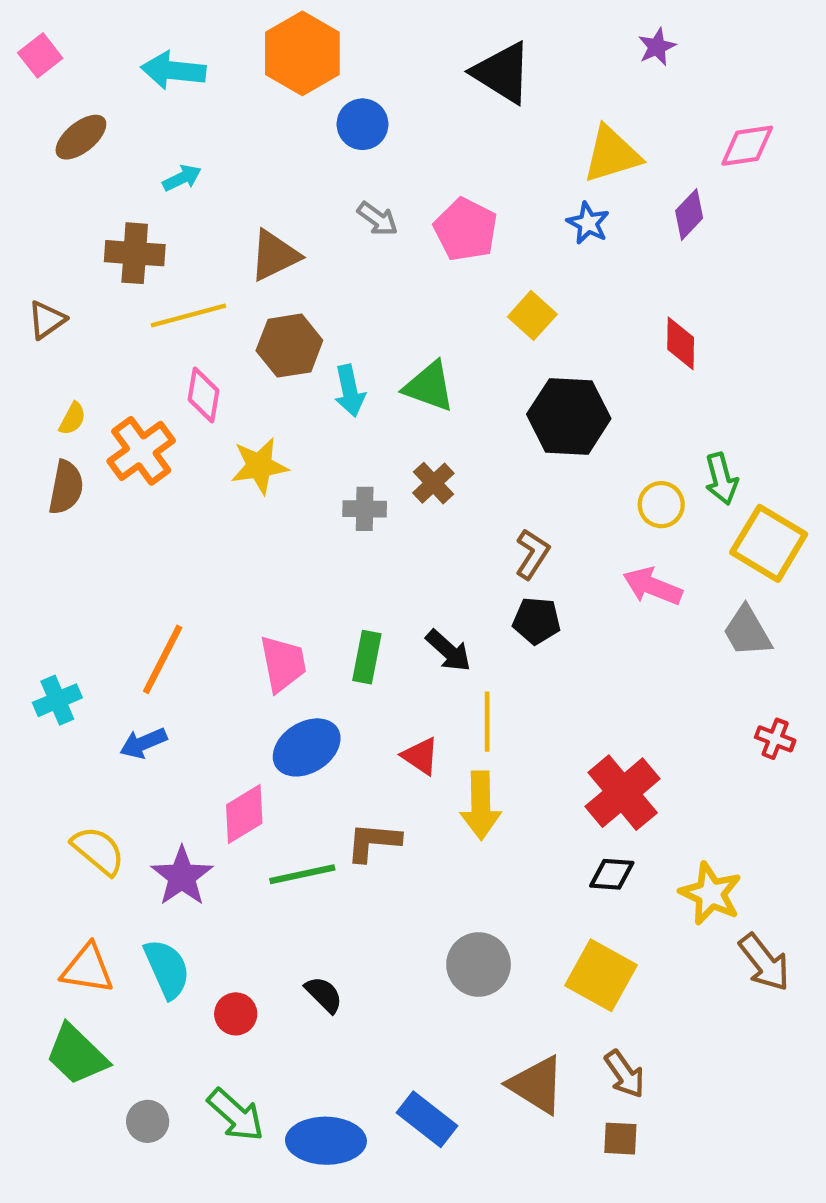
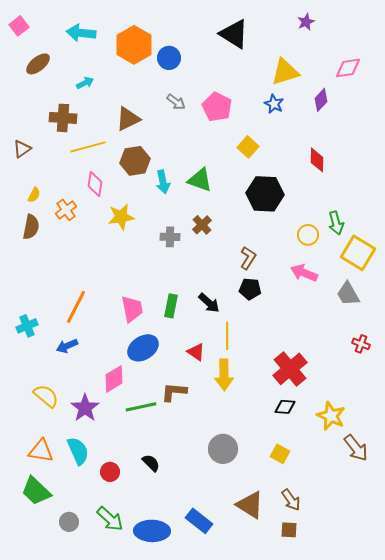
orange hexagon: (302, 53) -> (134, 45), moved
orange cross: (141, 451) -> (66, 210), size x0.7
yellow square: (601, 975) -> (280, 454), size x0.6

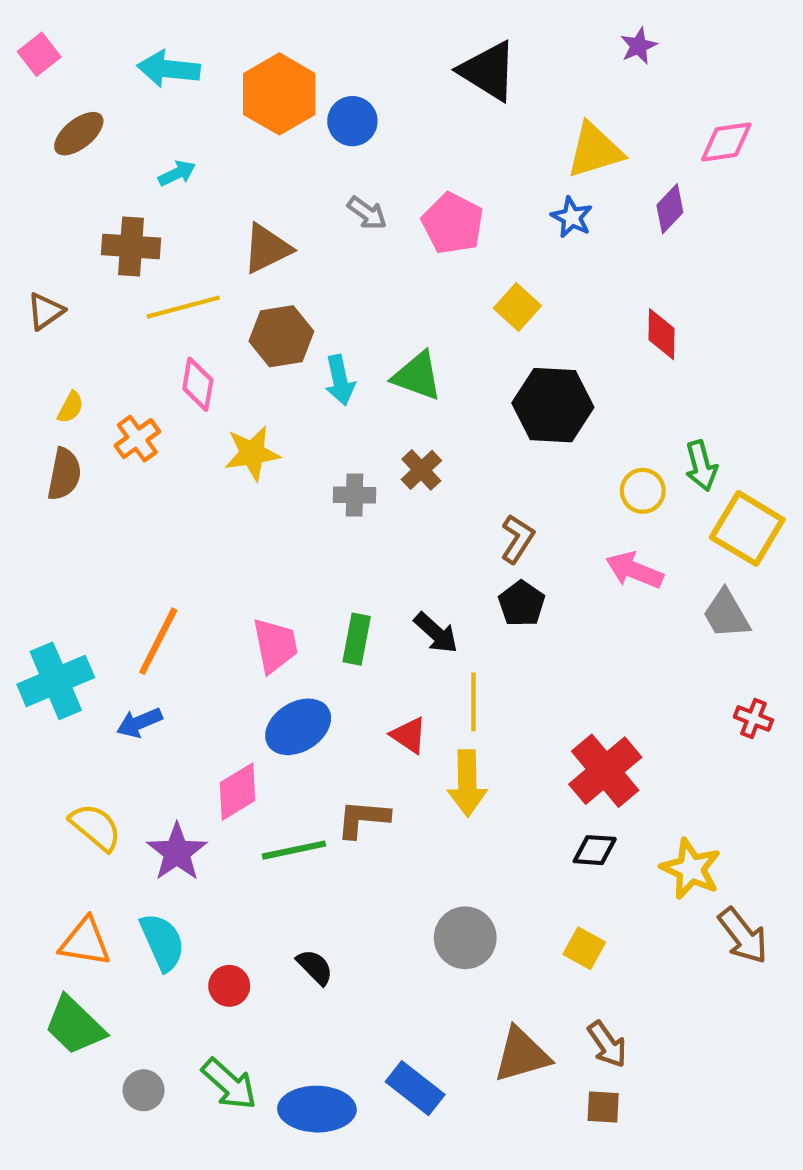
black pentagon: (250, 289) -> (522, 604), turned 30
cyan cross: (27, 326) -> (56, 681), size x1.6
brown triangle: (250, 505) -> (522, 1055), turned -48

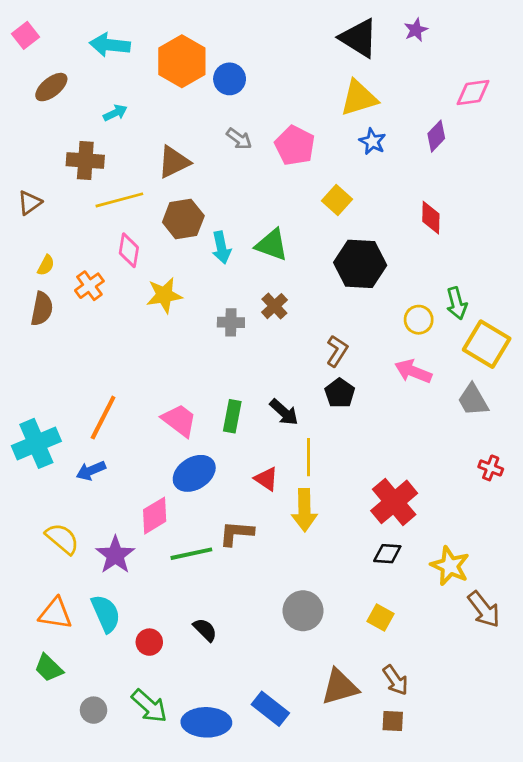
black triangle: (488, 71) -> (359, 38), moved
yellow triangle: (595, 150) -> (359, 98), moved
pink trapezoid: (275, 645) -> (179, 420), turned -42
green trapezoid: (75, 1026) -> (49, 668), size x0.7

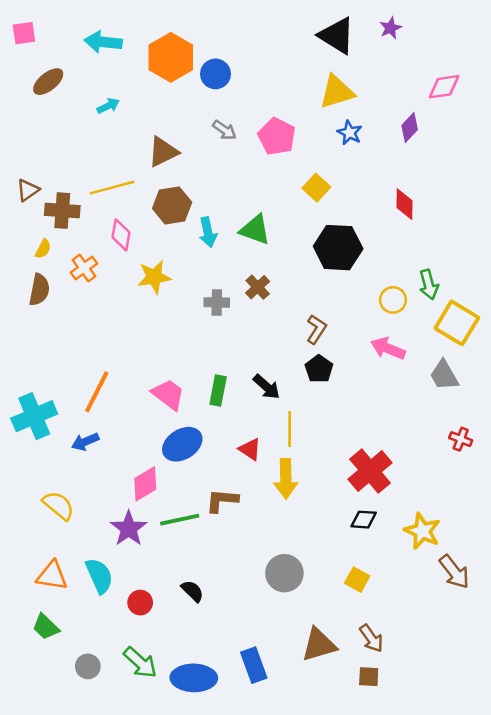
pink square: (25, 35) -> (24, 33), turned 30
brown cross: (85, 161) -> (62, 211), moved
purple star: (115, 555) -> (129, 528), moved
blue rectangle: (270, 709) -> (254, 665), turned 32

